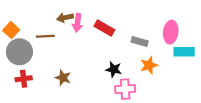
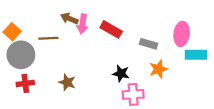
brown arrow: (65, 18) -> (69, 18), turned 35

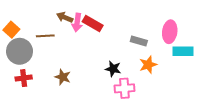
red rectangle: (111, 29) -> (93, 24), moved

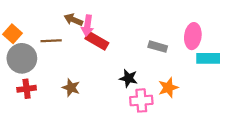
red rectangle: (93, 24) -> (97, 41), moved
orange star: (148, 65) -> (168, 88), moved

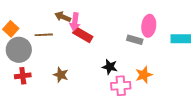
pink ellipse: (193, 36) -> (149, 26), moved
cyan rectangle: (208, 58) -> (181, 39), moved

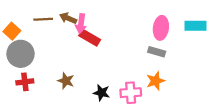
brown line: (44, 35) -> (43, 19), moved
cyan rectangle: (181, 39) -> (195, 26), moved
gray rectangle: (135, 40) -> (157, 52), moved
black star: (110, 67) -> (102, 93), moved

